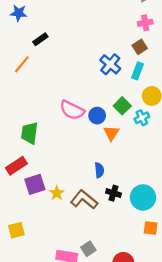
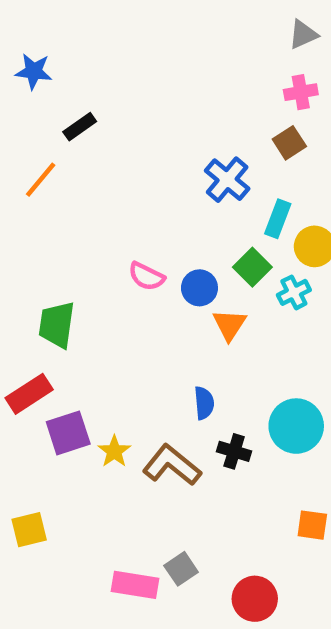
cyan rectangle: (138, 71) -> (278, 219), moved
pink semicircle: (72, 110) -> (147, 276), size x0.7
cyan circle: (143, 197) -> (296, 426), moved

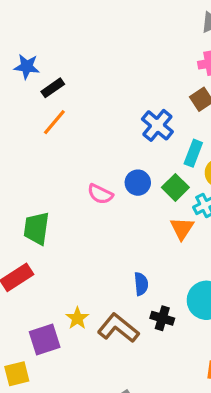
blue star: (34, 71) -> (27, 67), moved
orange line: (41, 180) -> (54, 122), moved
blue circle: (199, 288) -> (138, 183), moved
orange triangle: (229, 325) -> (182, 228), moved
purple square: (68, 433) -> (45, 339), moved

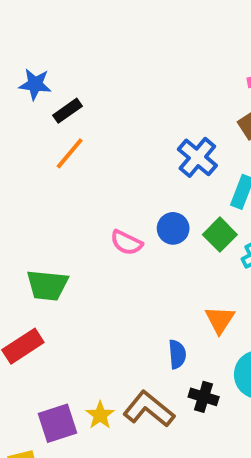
green trapezoid: (36, 228) -> (47, 285), turned -92
orange triangle: (182, 228) -> (220, 320), moved
yellow star: (77, 318) -> (100, 415), moved

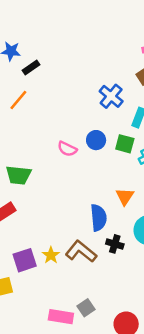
orange line: (70, 153) -> (18, 100), moved
green square: (220, 235) -> (125, 144), turned -30
blue semicircle: (177, 354) -> (99, 218), size x1.5

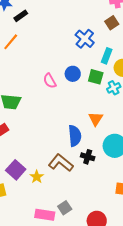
pink semicircle: (67, 149) -> (50, 81), turned 35
yellow star: (51, 255) -> (37, 177), moved
purple square: (25, 260) -> (16, 170), turned -30

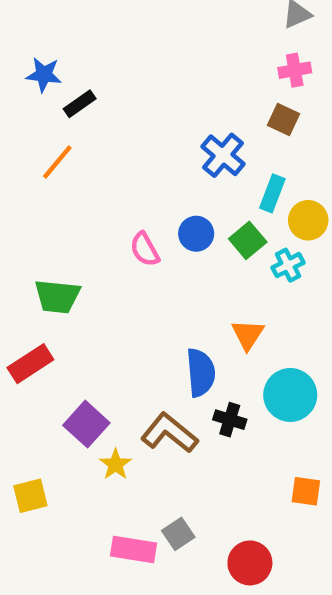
brown square: (112, 23) -> (284, 119), turned -32
green square: (96, 77) -> (248, 240), turned 35
purple square: (16, 170) -> (86, 424), moved

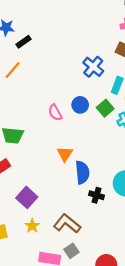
orange triangle: (248, 334) -> (65, 154), moved
brown L-shape: (169, 433) -> (67, 224), moved
yellow star: (116, 464) -> (32, 226), moved

